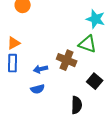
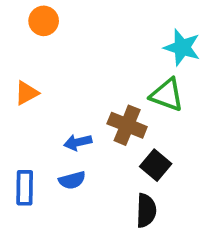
blue rectangle: (13, 63) -> (25, 188), moved
black square: (95, 81) -> (156, 165), moved

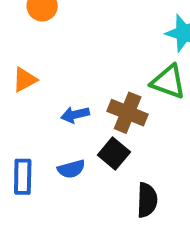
blue arrow: (78, 142) -> (75, 115), moved
black square: (156, 165) -> (114, 153), moved

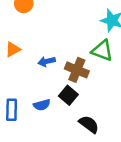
blue arrow: (75, 115) -> (47, 61), moved
black semicircle: (147, 200) -> (89, 124), turned -55

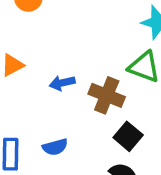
black square: (68, 95) -> (128, 136), moved

